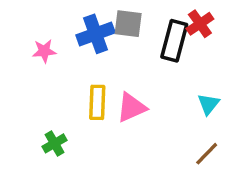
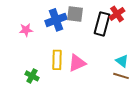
cyan triangle: (208, 104) -> (122, 61), turned -32
green cross: (54, 143) -> (32, 76), moved, turned -32
brown line: (207, 154) -> (121, 76), moved, turned 63

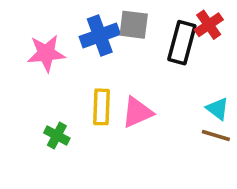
pink star: (26, 30) -> (46, 53), size x1.5

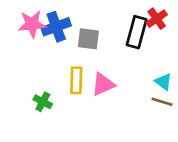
gray square: (134, 25) -> (88, 39), moved
blue cross: (100, 35) -> (56, 27), moved
pink star: (46, 53) -> (32, 24), moved

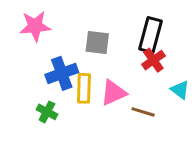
red cross: (157, 19) -> (153, 60), moved
blue cross: (56, 27) -> (62, 73), moved
brown line: (162, 102) -> (143, 112), moved

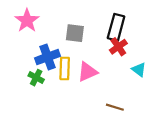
pink star: (35, 26) -> (27, 20), turned -30
green cross: (47, 112) -> (36, 78), moved
brown line: (143, 112) -> (115, 107), moved

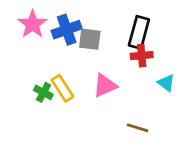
red cross: (118, 47) -> (142, 56), turned 30
blue cross: (48, 57) -> (67, 30), moved
yellow rectangle: (65, 68) -> (63, 88), moved, turned -35

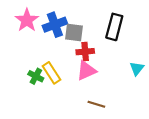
red cross: (142, 56) -> (85, 52), moved
cyan triangle: (166, 83) -> (137, 68), turned 32
brown line: (138, 128) -> (96, 104), moved

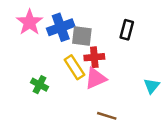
black rectangle: (114, 27) -> (127, 30), size x0.7
cyan triangle: (137, 68) -> (152, 86), moved
yellow rectangle: (52, 73) -> (74, 67), moved

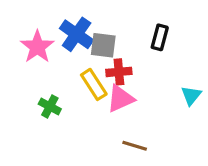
pink star: (30, 22) -> (37, 47), moved
blue cross: (61, 27) -> (77, 34), turned -35
cyan triangle: (152, 86) -> (191, 95), moved

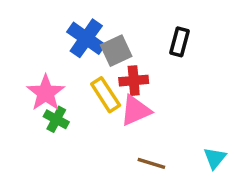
gray square: (103, 45) -> (116, 51), turned -32
pink star: (37, 47) -> (46, 93), moved
cyan triangle: (191, 95) -> (215, 158), moved

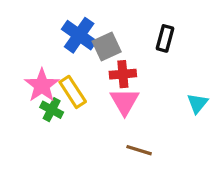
yellow rectangle: (106, 95) -> (73, 92), moved
pink triangle: (135, 111) -> (125, 102), turned -36
cyan triangle: (215, 158) -> (197, 103), moved

